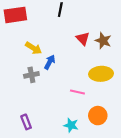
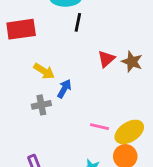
red triangle: (83, 38) -> (106, 59), turned 32
yellow ellipse: (101, 74) -> (129, 132), moved, turned -30

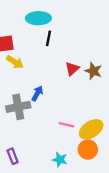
yellow arrow: (44, 71) -> (15, 62), moved
gray cross: (41, 105) -> (18, 107), size x1.5

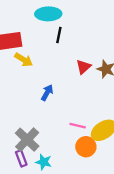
gray cross: (18, 107) -> (27, 140), moved, turned -35
orange circle: (88, 149) -> (86, 147), moved
cyan star: (60, 160) -> (44, 162), moved

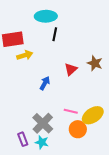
yellow arrow: (24, 60) -> (25, 55), turned -49
red triangle: (84, 67) -> (71, 69), moved
gray cross: (27, 140) -> (43, 123), moved

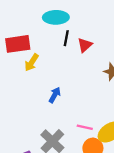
yellow arrow: (25, 55) -> (32, 62), turned 140
red triangle: (71, 69) -> (85, 45), moved

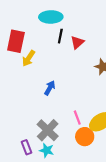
red rectangle: (18, 44) -> (16, 41), turned -70
pink line: (85, 127) -> (77, 118), turned 56

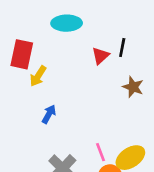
black line: (60, 36) -> (122, 48), moved
blue arrow: (50, 88) -> (49, 114), moved

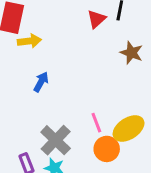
yellow arrow: (38, 76) -> (29, 41), turned -130

